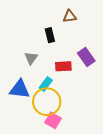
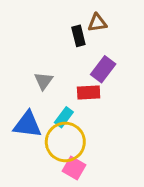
black rectangle: (50, 35) -> (78, 36), moved
purple rectangle: (86, 57) -> (103, 69), moved, turned 72

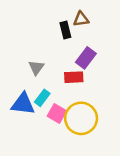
cyan rectangle: (64, 117) -> (42, 98), moved
yellow circle: (65, 142) -> (81, 118), moved
pink square: (74, 168) -> (57, 114), moved

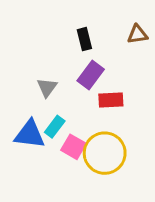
brown triangle: (81, 19) -> (137, 34), moved
purple rectangle: (86, 58) -> (91, 75), moved
red rectangle: (74, 77) -> (111, 100), moved

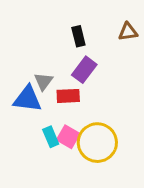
red rectangle: (111, 100) -> (68, 96), moved
cyan rectangle: (55, 127) -> (51, 137), moved, turned -60
blue triangle: (30, 134) -> (27, 99), moved

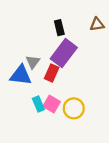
purple rectangle: (84, 70) -> (64, 53), size x1.4
red rectangle: (68, 96) -> (52, 73), turned -63
yellow circle: (97, 143) -> (74, 108), size x0.7

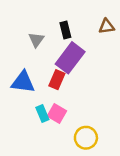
gray triangle: (33, 62) -> (36, 40), moved
yellow circle: (74, 108) -> (86, 138), moved

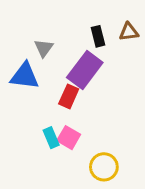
black rectangle: (65, 30) -> (98, 36), moved
blue triangle: (23, 82) -> (25, 76), moved

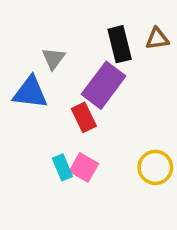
black rectangle: (98, 36) -> (120, 44), size x1.4
red rectangle: (69, 96) -> (84, 117), turned -50
yellow circle: (104, 167) -> (155, 167), moved

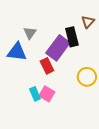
brown triangle: (157, 39) -> (88, 22), turned -40
black rectangle: (120, 44) -> (72, 37), moved
yellow circle: (155, 167) -> (87, 77), moved

